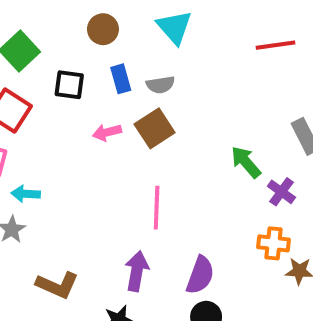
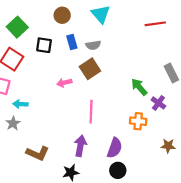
pink arrow: (107, 132) -> (64, 83), moved
orange cross: (274, 243) -> (138, 121), moved

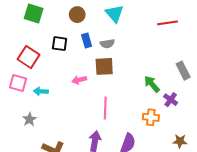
green square: (17, 27) -> (34, 14), moved, turned -30
brown square: (90, 69) -> (104, 66), turned 30
cyan arrow: (20, 104) -> (41, 91), moved

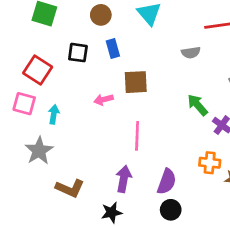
gray semicircle: (107, 44) -> (191, 53), moved
cyan arrow: (41, 91) -> (54, 114), turned 96
orange cross: (151, 117) -> (210, 163), moved
gray star: (29, 119) -> (39, 151), size x1.5

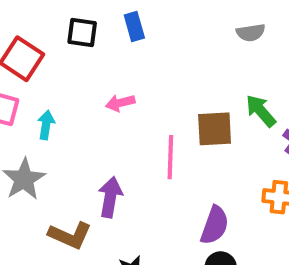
brown square: (136, 82) -> (215, 129), moved
purple arrow: (124, 179) -> (110, 197), moved

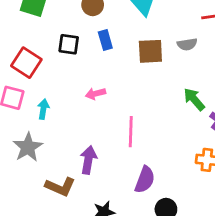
brown square: (215, 129) -> (150, 51), moved
purple semicircle: (215, 225) -> (145, 180), moved

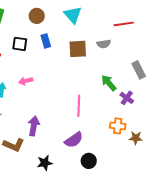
pink arrow: (95, 94) -> (26, 81), moved
pink line: (131, 132) -> (79, 106), moved
purple semicircle: (145, 180) -> (74, 140), turned 36

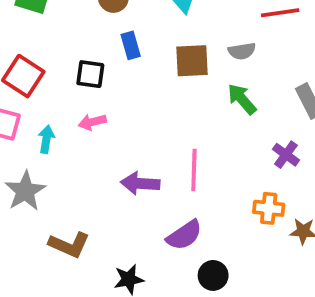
black square: (20, 44) -> (90, 74), moved
green arrow: (109, 83) -> (242, 99), moved
purple arrow: (34, 126) -> (140, 183), moved, turned -96

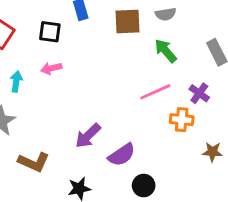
pink line: (194, 170) -> (155, 92), moved, turned 64
purple arrow: (140, 183) -> (88, 136), moved, turned -48
orange cross: (269, 208) -> (182, 120), moved

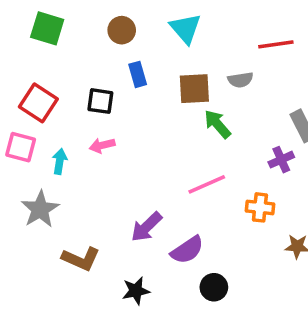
green arrow: (166, 51) -> (217, 124), moved
pink line: (155, 92) -> (207, 184), moved
purple cross: (199, 93) -> (281, 160), moved, turned 30

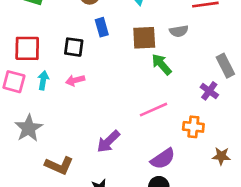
red square: (38, 103) -> (27, 48), turned -32
purple cross: (281, 160) -> (209, 91), turned -30
cyan arrow: (60, 161) -> (43, 80), moved
purple semicircle: (187, 250) -> (163, 159), moved

